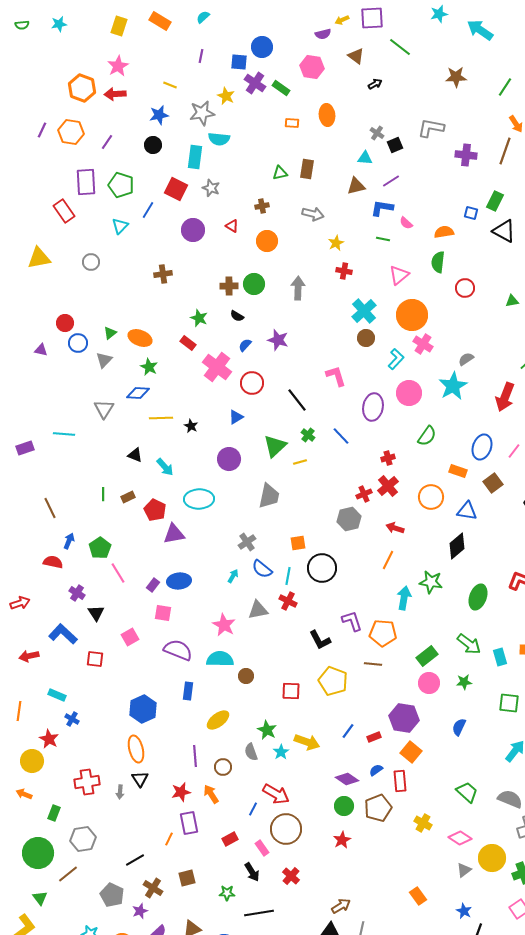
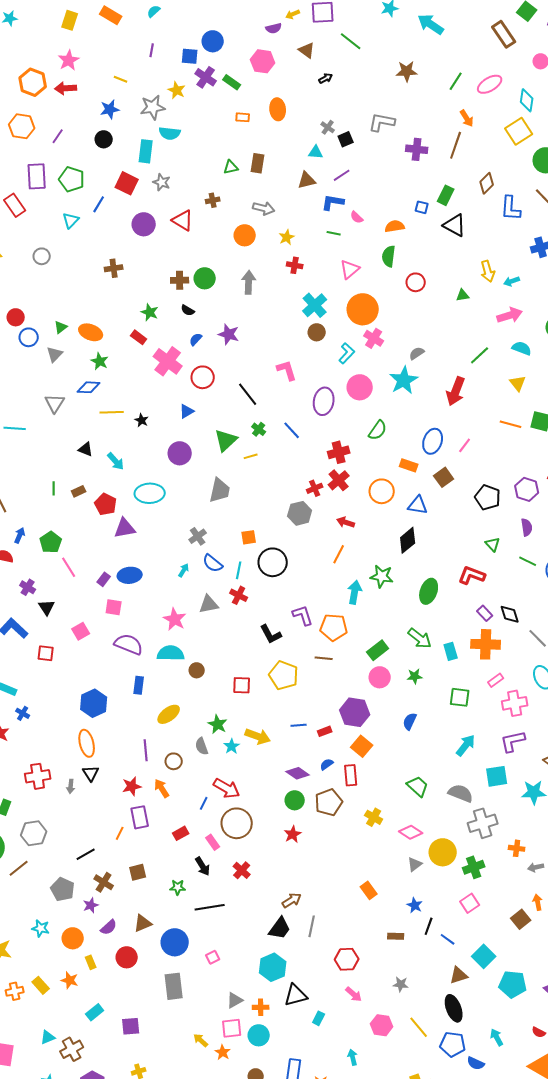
red triangle: (232, 226) -> (183, 220), size x1.6
orange circle: (267, 241) -> (245, 235), moved
red cross: (388, 458) -> (339, 452), size x1.5
blue line: (348, 731) -> (299, 725), turned 49

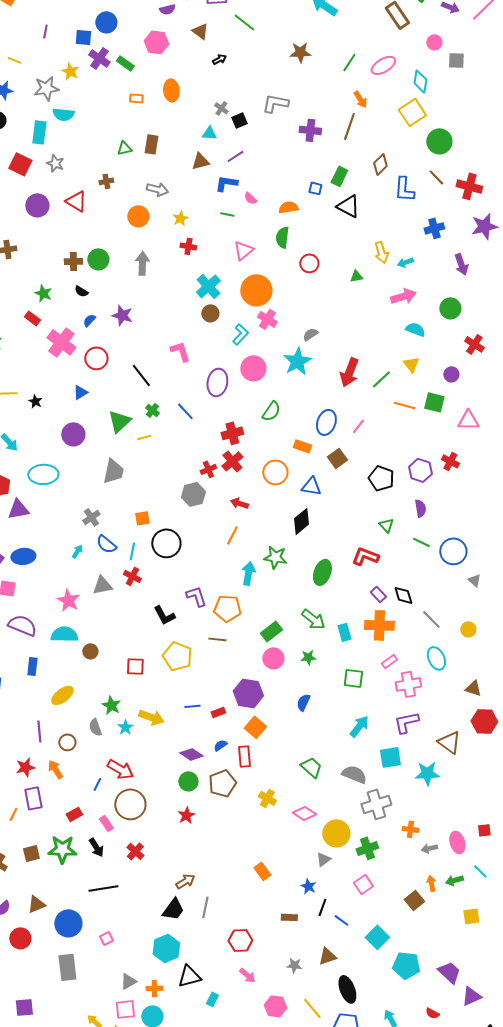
green line: (480, 355) -> (381, 379), moved
gray triangle: (415, 864) -> (323, 859), moved
green star: (178, 887) -> (62, 849), moved, size x1.8
brown triangle: (459, 975) -> (327, 956), moved

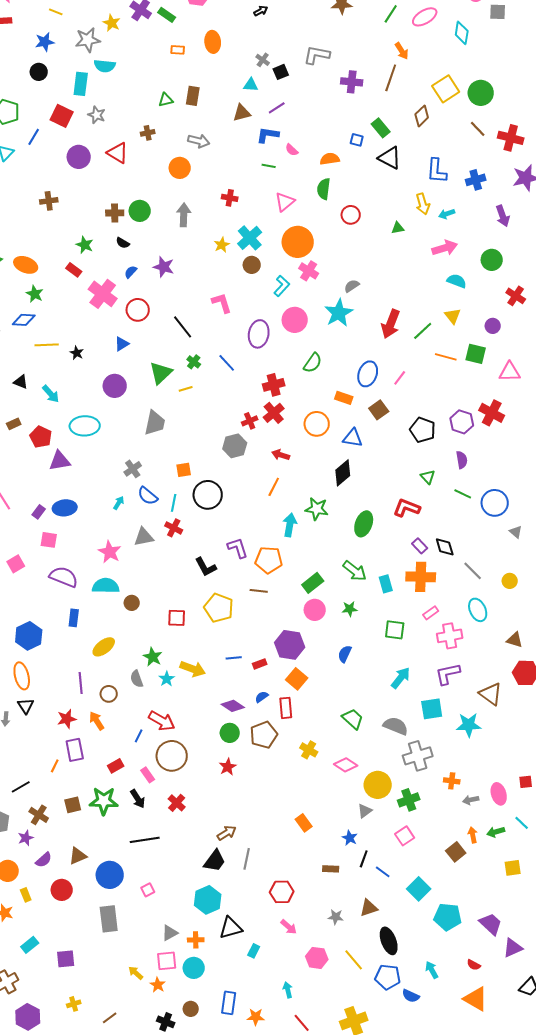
yellow square: (412, 112) -> (446, 89), moved
green rectangle: (339, 176) -> (381, 128), turned -66
blue L-shape: (404, 189) -> (437, 171), moved
yellow star: (180, 218) -> (222, 245), moved
red cross: (450, 461) -> (492, 413), size x1.4

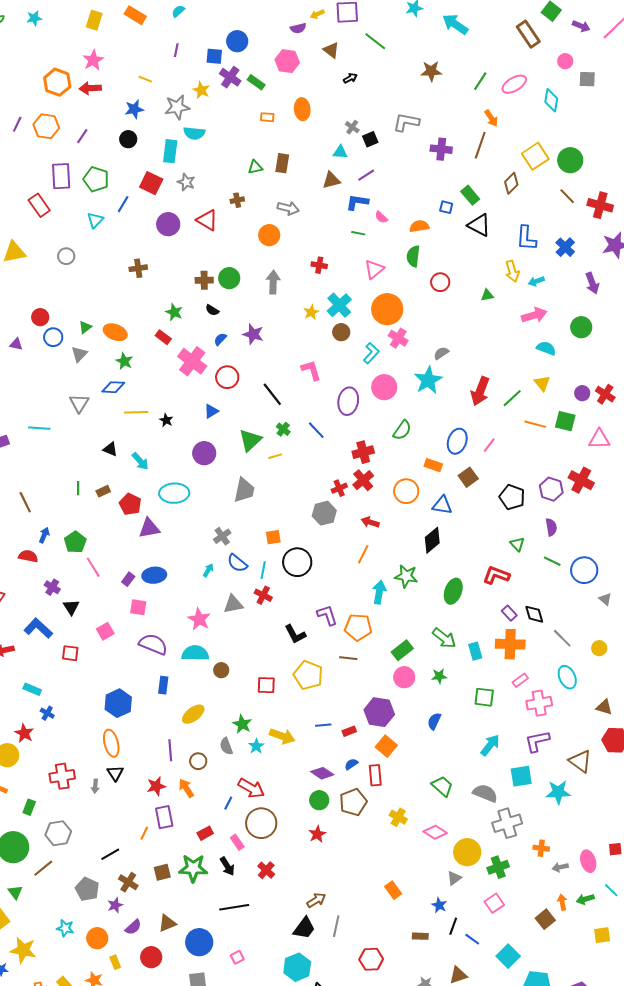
blue cross: (476, 180) -> (565, 247), turned -30
red cross: (516, 296) -> (605, 394), moved

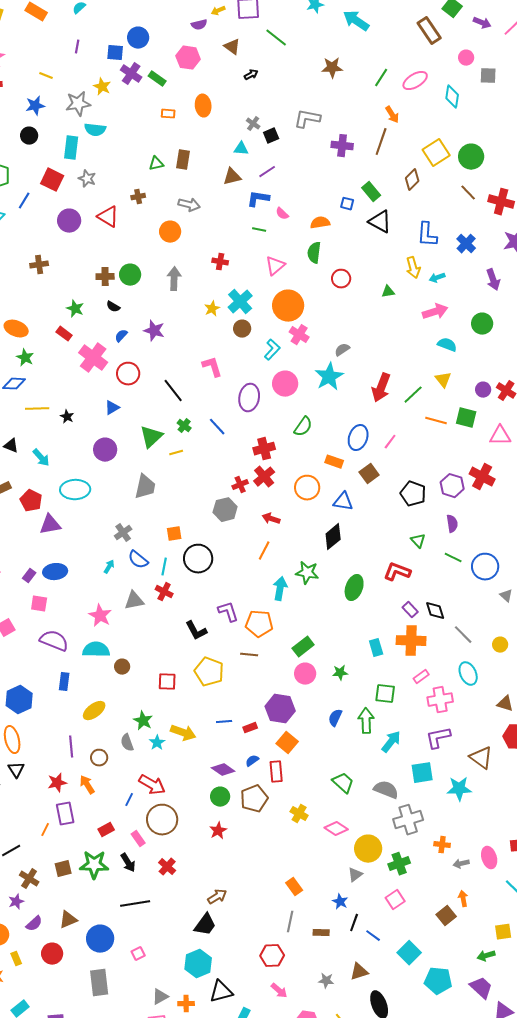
green arrow: (444, 638) -> (366, 721), moved, turned -130
green arrow: (585, 899) -> (486, 956), moved
gray line: (336, 926) -> (290, 922), moved

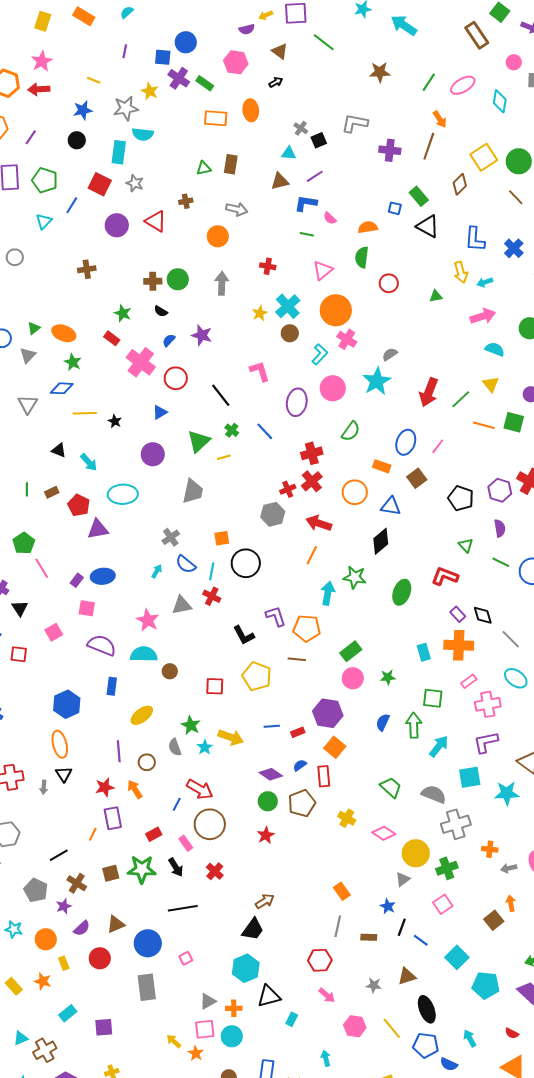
black arrow: (251, 75) -> (276, 82), moved
orange rectangle: (168, 114) -> (216, 118), size x1.6
red arrow: (271, 519) -> (319, 523), size x1.4
cyan ellipse: (468, 674) -> (516, 678), turned -30

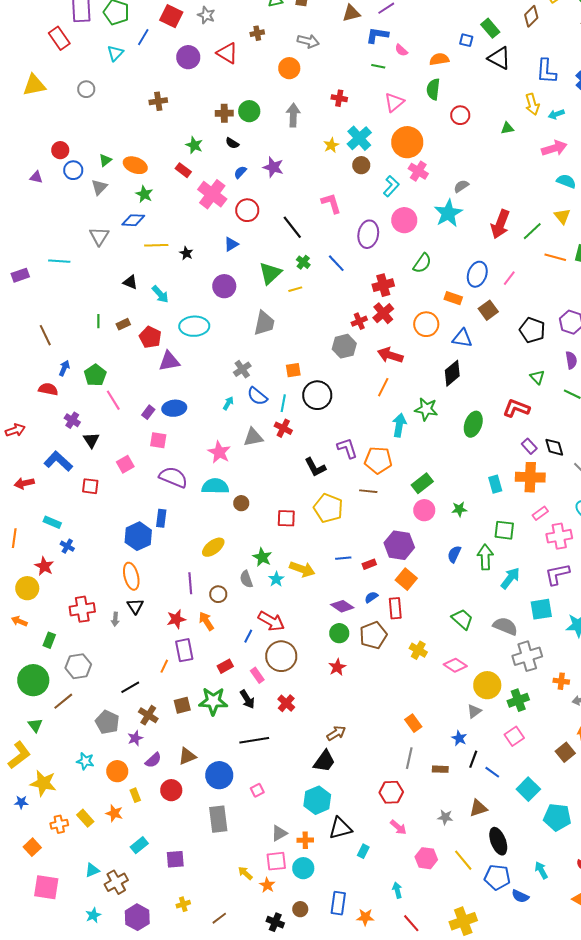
blue rectangle: (112, 686) -> (161, 518), moved

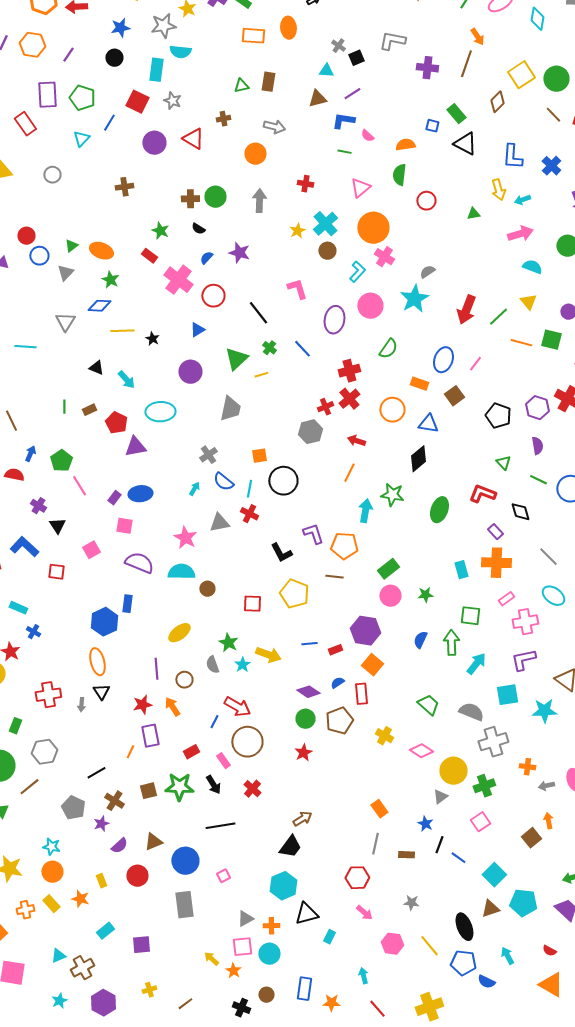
red arrow: (390, 355) -> (356, 441), size x0.7
black diamond: (554, 447) -> (520, 512), moved
orange circle: (117, 771) -> (52, 872), moved
brown triangle: (478, 808) -> (490, 909), moved

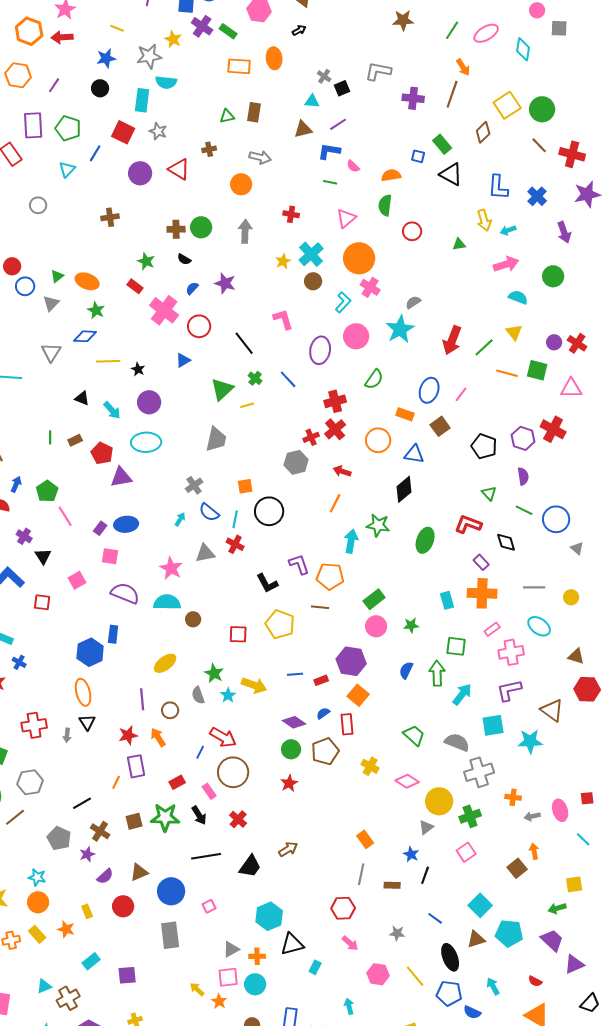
purple circle: (190, 372) -> (149, 402), moved
gray line: (548, 557) -> (534, 587), turned -45
black trapezoid: (290, 847) -> (250, 866), moved
blue line: (458, 858) -> (435, 918), moved

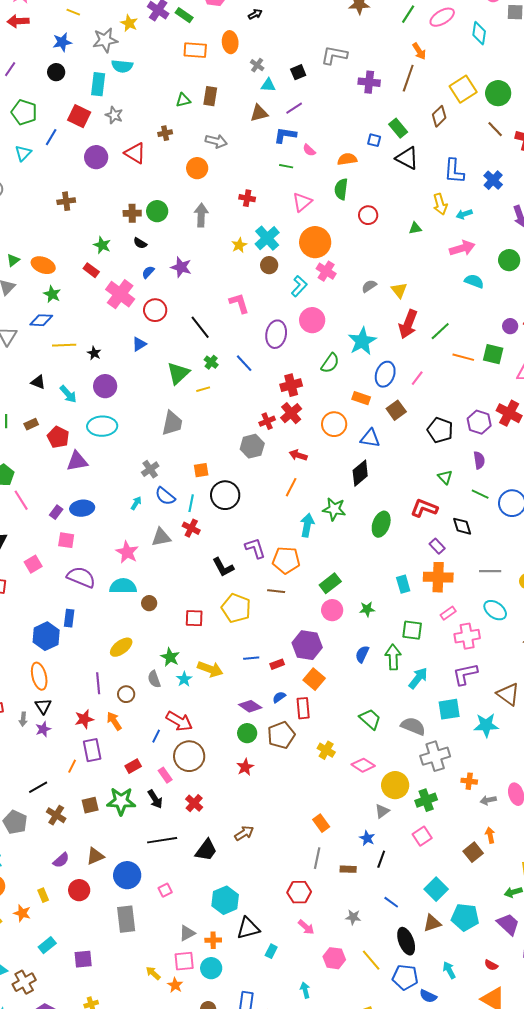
gray cross: (324, 76) -> (257, 65), moved
cyan star: (400, 329) -> (362, 341), moved
yellow triangle: (514, 332) -> (399, 290), moved
purple star: (87, 854) -> (43, 729), moved

